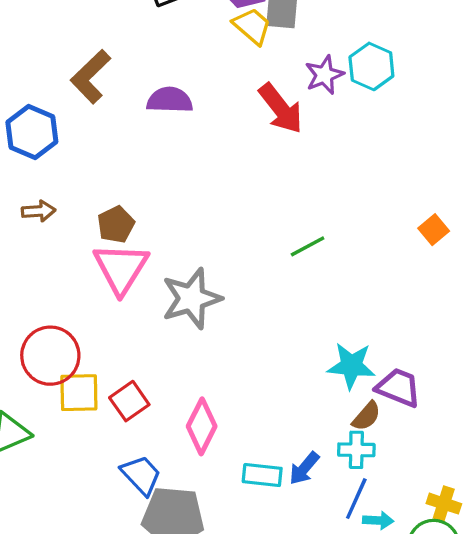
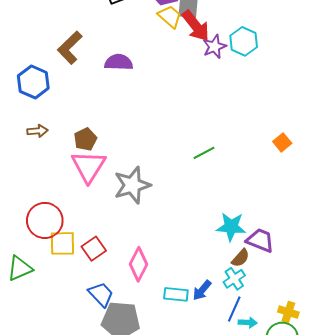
red arrow: (281, 108) -> (196, 26), moved
cyan cross: (356, 450) -> (234, 279), turned -35

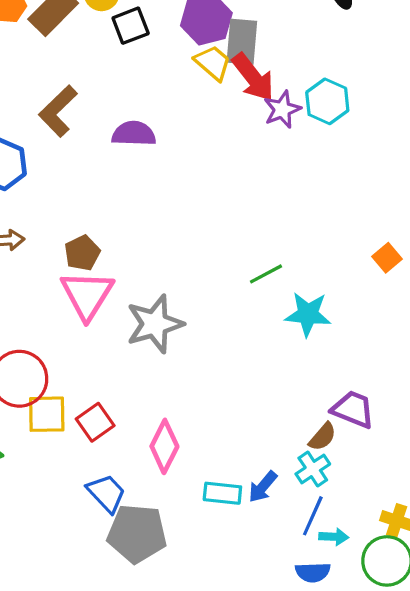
cyan star: (231, 227) -> (308, 314), moved

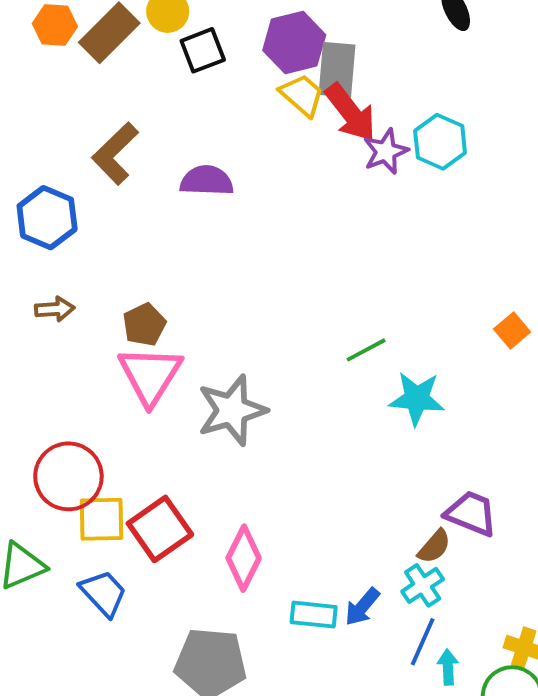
red square: (95, 422) -> (160, 529), size x1.4
blue trapezoid: (106, 493) -> (103, 593), moved
cyan arrow: (334, 537) -> (448, 667), turned -96

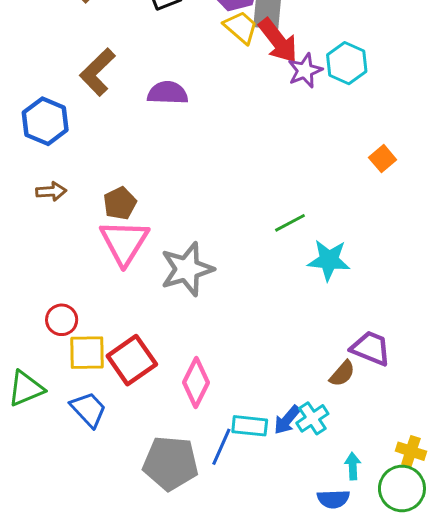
orange square: (512, 330) -> (383, 159), moved
red circle: (68, 476) -> (62, 320), size x0.6
cyan cross: (423, 585) -> (312, 418), moved
blue line: (423, 642) -> (221, 447), moved

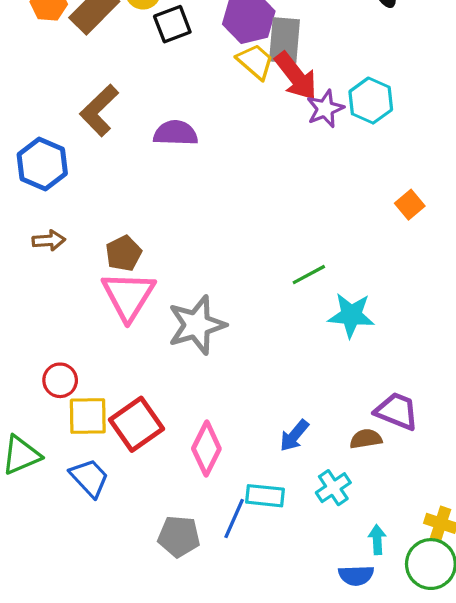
brown semicircle: (342, 374) -> (366, 439), turned -140
blue arrow: (287, 420) -> (294, 436), moved
gray pentagon: (171, 463) -> (179, 536), size x0.7

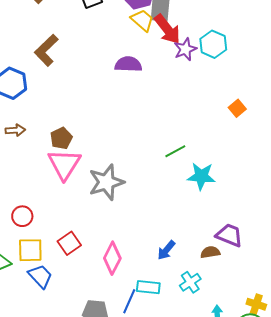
purple semicircle: (176, 133) -> (128, 64), moved
yellow square: (88, 416) -> (30, 250), moved
red square: (137, 424) -> (69, 243), size x0.7

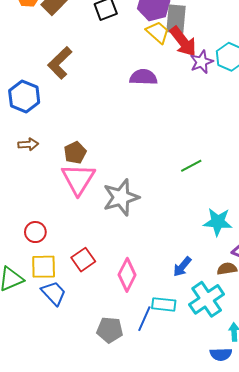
cyan star: (201, 176) -> (218, 222), moved
cyan cross: (190, 282) -> (207, 299), size x1.6

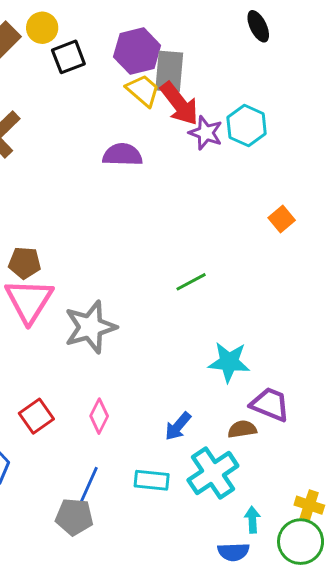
purple star: (201, 62) -> (206, 133), turned -30
brown pentagon: (75, 153) -> (25, 263), turned 30
pink diamond: (127, 275) -> (99, 416), moved, size x0.7
blue line: (144, 319) -> (89, 485), moved

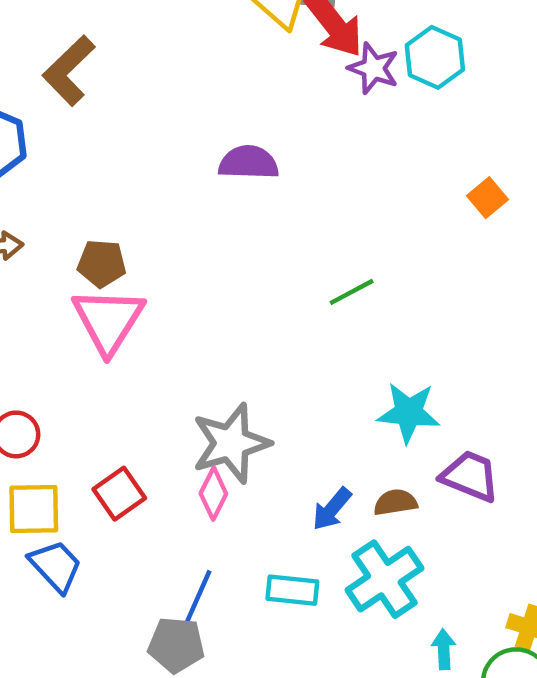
purple semicircle: (122, 155) -> (249, 163), moved
gray star: (90, 327) -> (231, 443), moved
brown semicircle: (242, 429) -> (395, 502), moved

